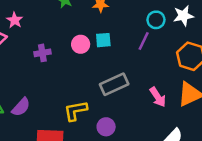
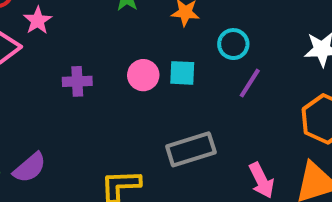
cyan circle: (156, 20) -> (233, 44), moved

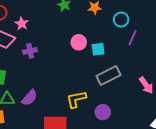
cyan square: (182, 73) -> (98, 49), moved
purple cross: (77, 81) -> (30, 51), moved

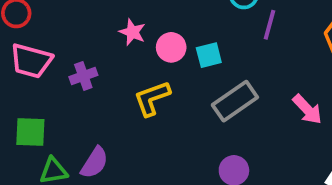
pink star: (22, 24) -> (132, 32), moved
yellow L-shape: (76, 99) -> (152, 98), moved

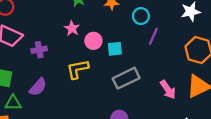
purple semicircle: (95, 163) -> (38, 87), moved

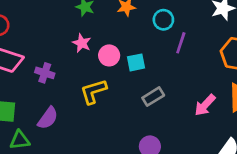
purple cross: (39, 50) -> (45, 73), turned 35
gray rectangle: (126, 78) -> (153, 97), size x0.7
pink arrow: (168, 90) -> (205, 105), turned 84

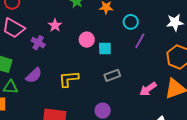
pink star: (82, 43) -> (55, 25), moved
yellow L-shape: (93, 91) -> (69, 79), moved

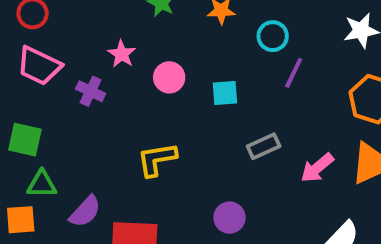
pink circle: (87, 40) -> (169, 77), moved
purple semicircle: (34, 75) -> (85, 212), moved
gray rectangle: (112, 75) -> (264, 146), moved

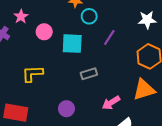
cyan circle: (273, 36) -> (89, 16), moved
cyan square: (225, 93) -> (72, 44), size x1.5
pink arrow: (317, 168) -> (111, 103), moved

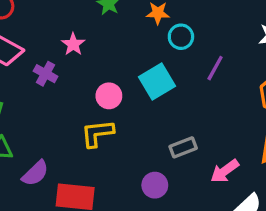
pink circle: (44, 32) -> (109, 96), moved
cyan square: (72, 44) -> (157, 82), turned -30
gray rectangle: (89, 74) -> (183, 147), moved

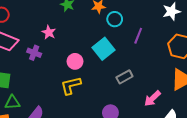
gray rectangle: (183, 147) -> (124, 77), moved

